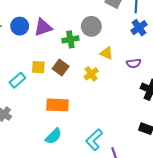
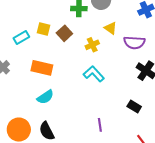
purple semicircle: (134, 63) -> (134, 43), size x1.5
orange rectangle: (58, 105) -> (42, 68), moved
cyan L-shape: (94, 140) -> (94, 74), moved, turned 80

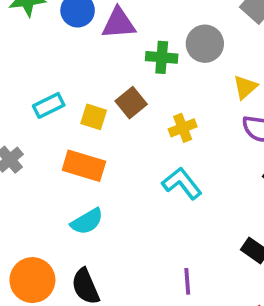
yellow triangle: (111, 28) -> (245, 87), moved, turned 40
yellow square: (44, 29) -> (94, 117), moved

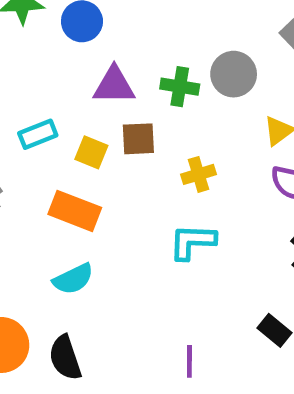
purple triangle: (119, 23) -> (114, 85), moved
brown square: (131, 103) -> (138, 139), turned 32
cyan L-shape: (182, 183) -> (192, 242), turned -54

